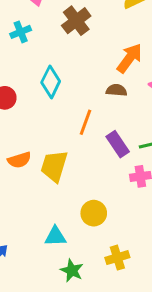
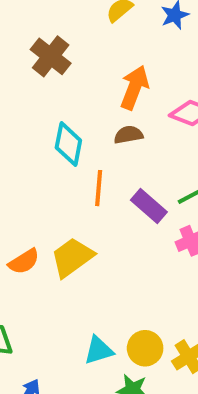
cyan diamond: (51, 82) -> (68, 144), moved
yellow trapezoid: (54, 166) -> (72, 257), turned 52
yellow circle: (94, 213) -> (145, 348), moved

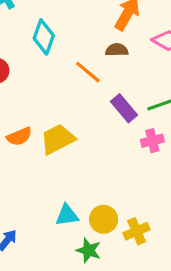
cyan diamond: (68, 144) -> (44, 37), moved
orange line: (99, 188) -> (88, 72), moved, turned -64

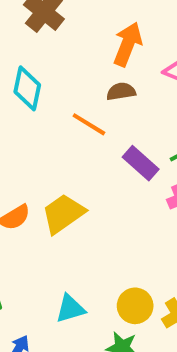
cyan triangle: (67, 215) -> (70, 309), moved

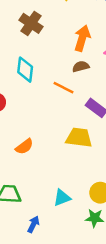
yellow trapezoid: (63, 214) -> (79, 138), moved, turned 48

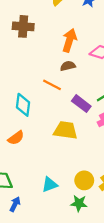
brown cross: (31, 23) -> (23, 26), turned -30
cyan diamond: (25, 70) -> (23, 105), moved
blue arrow: (33, 224) -> (15, 204), moved

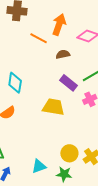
brown semicircle: (68, 66) -> (63, 54), moved
orange line: (52, 85) -> (39, 38), moved
cyan triangle: (50, 185) -> (39, 166), moved

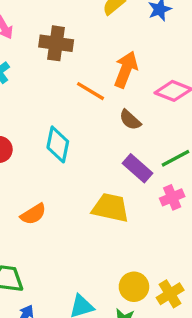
brown semicircle: (63, 54) -> (130, 120), turned -128
cyan diamond: (15, 83) -> (58, 144), moved

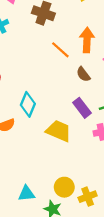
orange arrow: (126, 70) -> (87, 40), turned -30
cyan diamond: (58, 144) -> (28, 104), moved

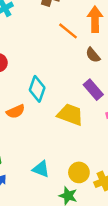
cyan triangle: (26, 194) -> (41, 169), moved, turned 30

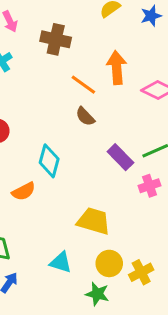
brown semicircle: (93, 55) -> (85, 116), moved
yellow trapezoid: (70, 115) -> (94, 221), moved

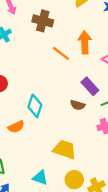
brown semicircle: (85, 116) -> (78, 105), moved, turned -32
purple rectangle: (120, 157) -> (90, 86), moved

